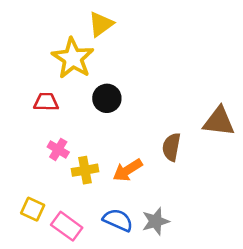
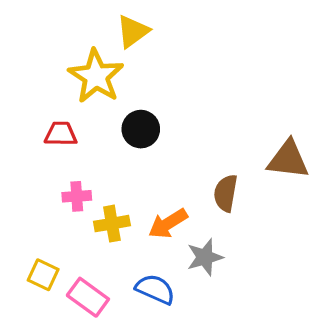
pink cross: (58, 149) -> (77, 196), turned -35
gray star: (156, 221) -> (205, 257), moved

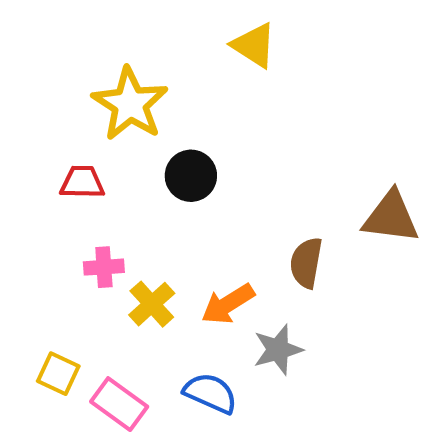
yellow triangle: (133, 31) -> (254, 45), moved, turned -51
yellow cross: (112, 224) -> (152, 304), turned -32

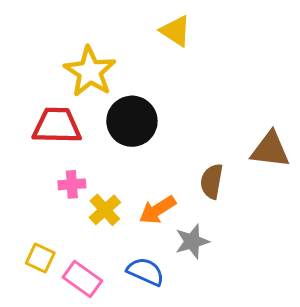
black circle: (191, 176) -> (132, 121), size x1.4
red trapezoid: (82, 182) -> (57, 126), size x1.6

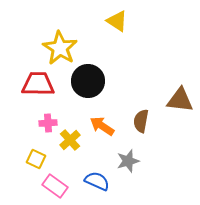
orange arrow: (158, 210) -> (102, 126), moved, turned 65
yellow square: (40, 258) -> (36, 159), moved

